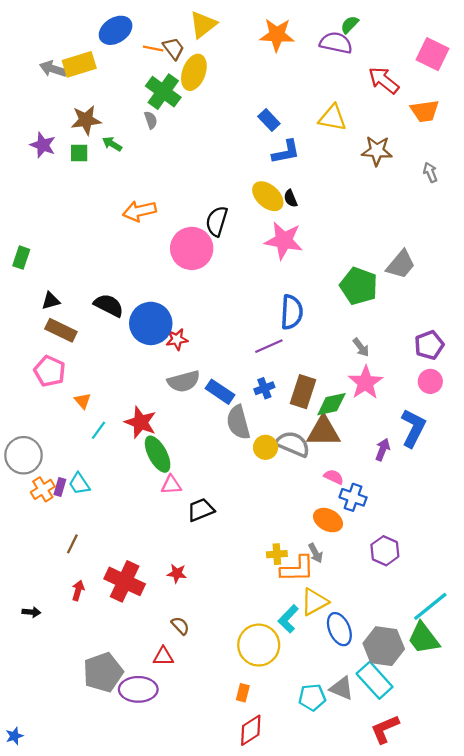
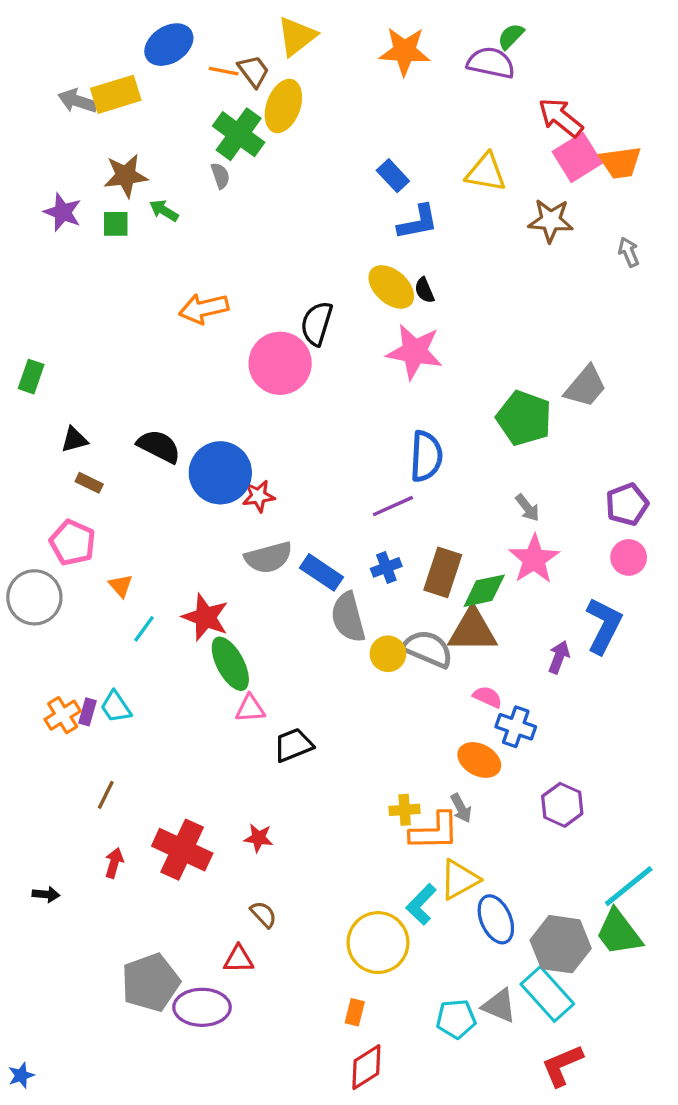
pink square: (433, 54) -> (577, 157), moved, turned 32
brown rectangle: (61, 330) -> (89, 483), size x0.6
gray circle: (23, 455) -> (34, 597), moved

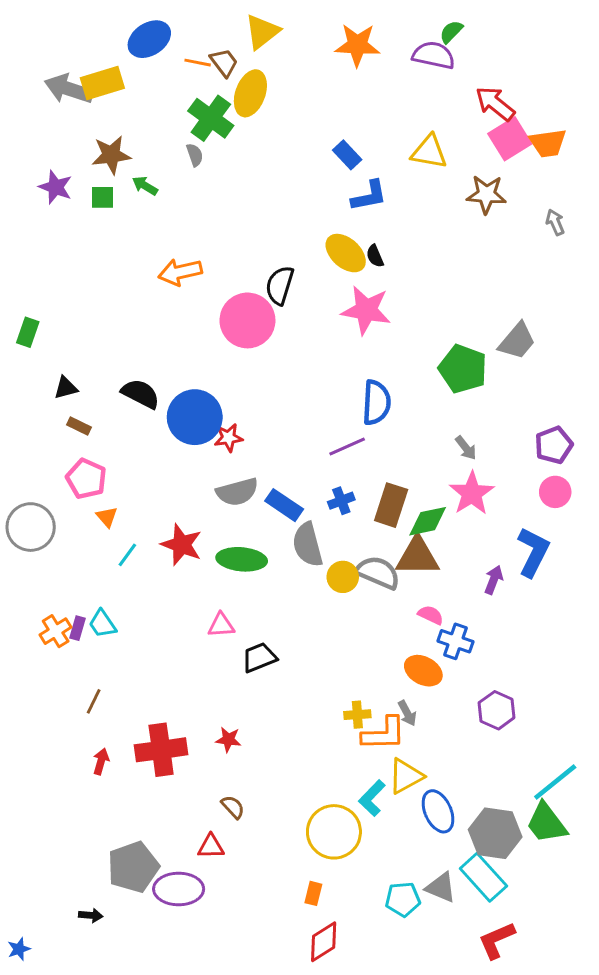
gray arrow: (78, 101) -> (69, 89), size x1.4
pink pentagon: (73, 543) -> (86, 479), moved
green ellipse: (230, 664) -> (242, 559), moved, turned -57
red cross: (182, 850) -> (161, 750), turned -33
black arrow: (46, 894) -> (91, 915), moved

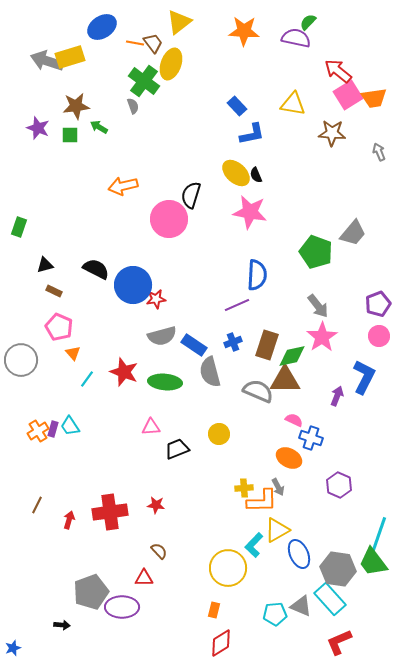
gray arrow: (466, 448) -> (318, 306), size x1.4
yellow circle: (343, 577) -> (219, 434), moved
brown line: (94, 701) -> (37, 505), moved
cyan line: (555, 782) -> (379, 534), turned -32

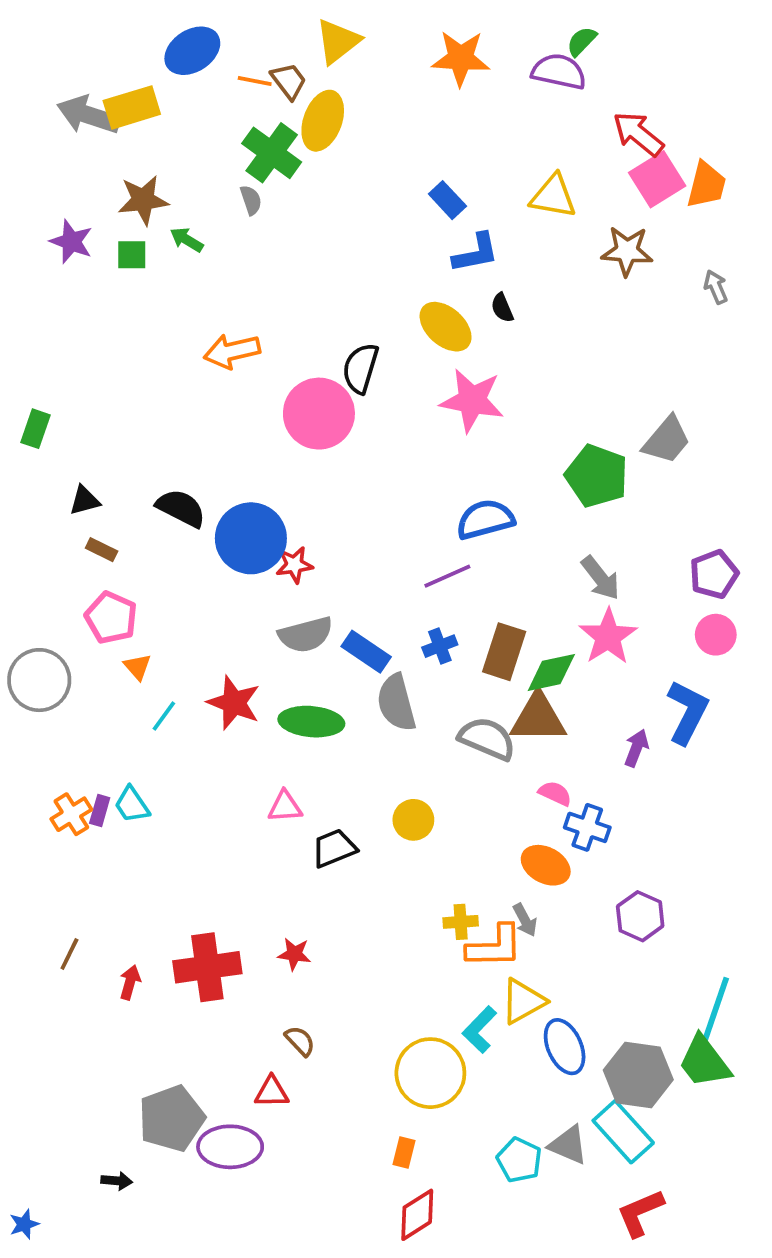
orange trapezoid: (374, 98) -> (706, 185), turned -68
black semicircle: (256, 175) -> (502, 308), moved
blue semicircle: (257, 275) -> (485, 519), turned -108
cyan pentagon: (275, 614) -> (519, 1160), turned 30

